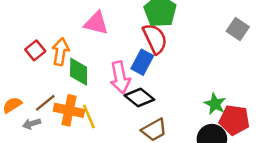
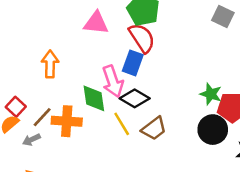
pink triangle: (96, 23) -> (96, 23), moved
red square: (35, 50) -> (16, 107), moved
green diamond: (79, 72) -> (94, 98), moved
yellow line: (89, 116) -> (122, 124), moved

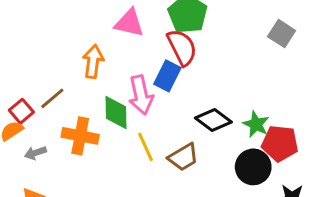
orange arrow: (50, 64) -> (93, 61), moved
black diamond: (135, 98) -> (213, 120), moved
brown line: (42, 117) -> (52, 98), moved

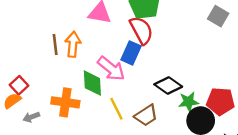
pink arrow: (141, 95) -> (111, 69), turned -36
brown line: (52, 98) -> (55, 44), moved, turned -54
green star: (256, 124) -> (189, 102), moved, turned -30

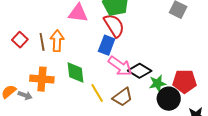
pink arrow: (111, 69) -> (120, 66), moved
red square: (19, 85) -> (20, 40), moved
orange cross: (65, 102) -> (42, 79), moved
gray arrow: (31, 117) -> (25, 95), moved, turned -136

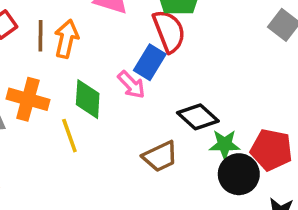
pink arrow: (120, 66) -> (131, 85), moved, size x0.7
yellow line: (97, 93) -> (69, 136), moved

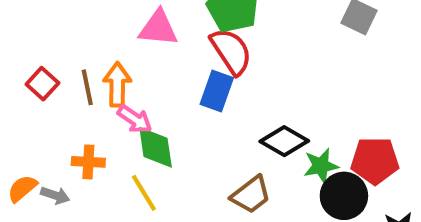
pink arrow: (131, 85) -> (135, 119), moved
orange cross: (28, 99) -> (88, 162), size x0.7

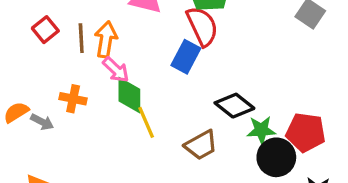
yellow line: (144, 193) -> (146, 122), moved

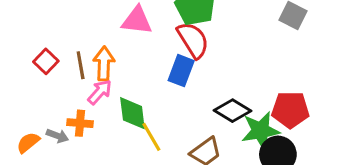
pink arrow: (116, 70) -> (100, 92), moved, turned -84
gray arrow: (42, 122) -> (57, 136), moved
green star: (261, 130) -> (261, 131), size x1.4
red pentagon: (306, 132) -> (290, 110), moved

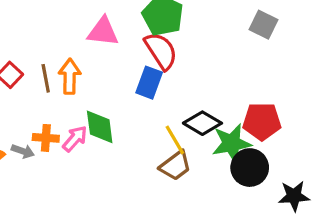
pink arrow: (100, 92) -> (75, 139), moved
yellow line: (151, 137) -> (175, 140), moved

